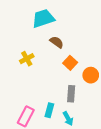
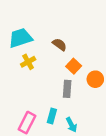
cyan trapezoid: (43, 18) -> (20, 38), moved
gray rectangle: (71, 94) -> (67, 89), moved

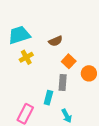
brown semicircle: (60, 44) -> (56, 41), turned 120
cyan rectangle: (52, 116) -> (48, 98), moved

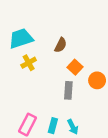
brown semicircle: (56, 41) -> (61, 45), turned -40
cyan rectangle: (48, 98) -> (53, 126), moved

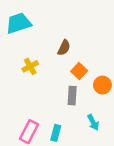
cyan trapezoid: (21, 38) -> (19, 23), moved
cyan arrow: (73, 127) -> (93, 122), moved

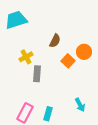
orange circle: (102, 85) -> (84, 52), moved
gray rectangle: (72, 96) -> (37, 74), moved

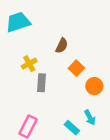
orange circle: (84, 52) -> (94, 86), moved
cyan rectangle: (48, 114) -> (72, 128), moved, turned -64

